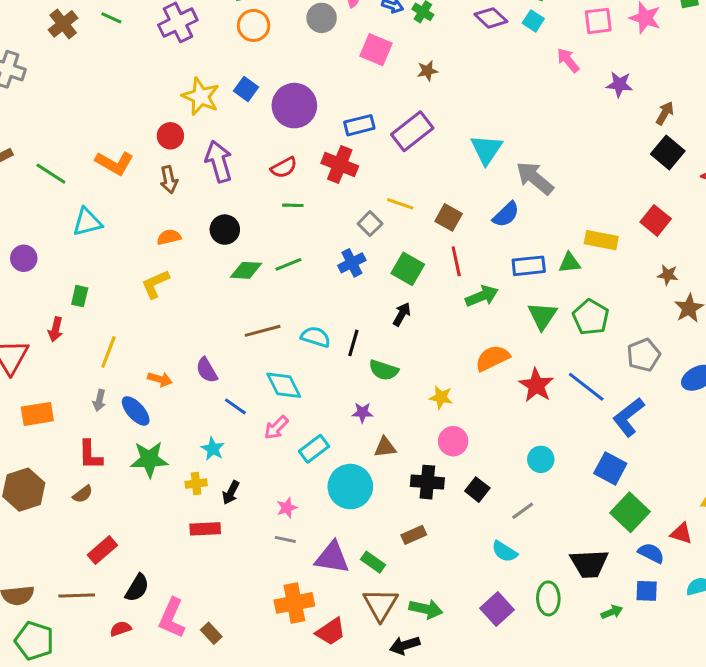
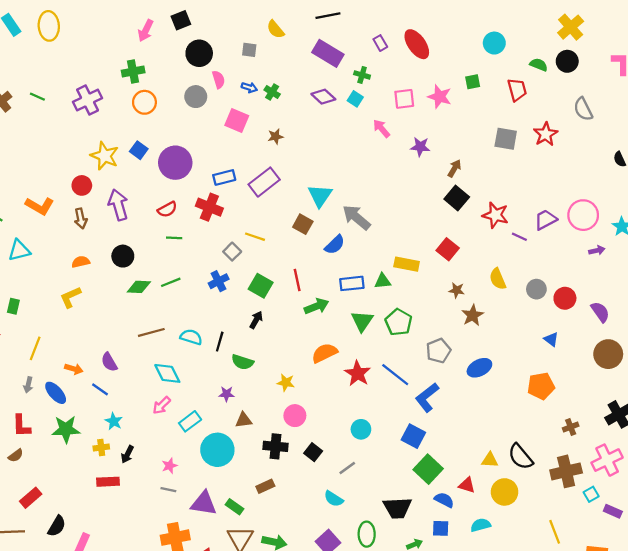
brown square: (449, 217) -> (303, 224), moved
blue line: (235, 406) -> (100, 389), moved

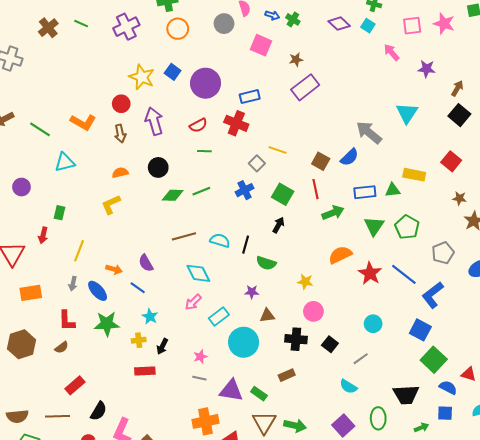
purple rectangle: (264, 182) -> (305, 87), moved
cyan triangle: (320, 196) -> (407, 113), moved
brown square: (303, 224) -> (321, 161), moved

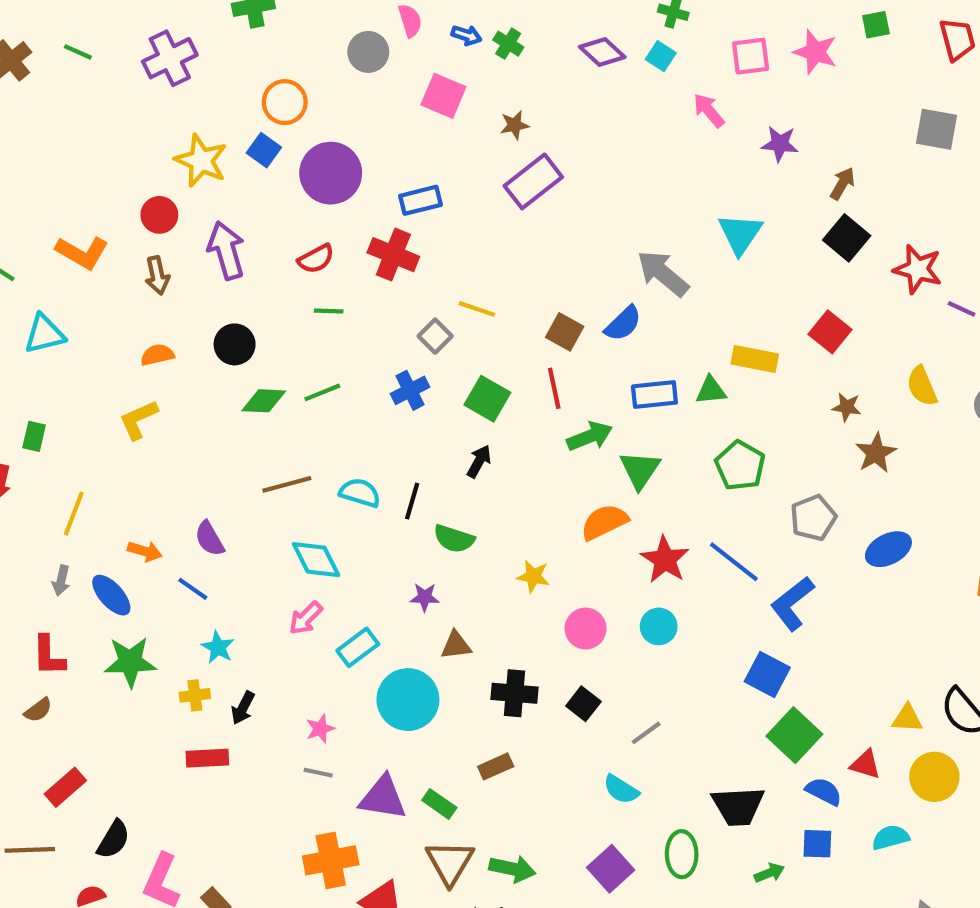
orange circle: (178, 29) -> (285, 102), moved
green triangle: (374, 226) -> (640, 470), moved
pink circle: (313, 311) -> (586, 629), moved
cyan circle: (373, 324) -> (659, 626), moved

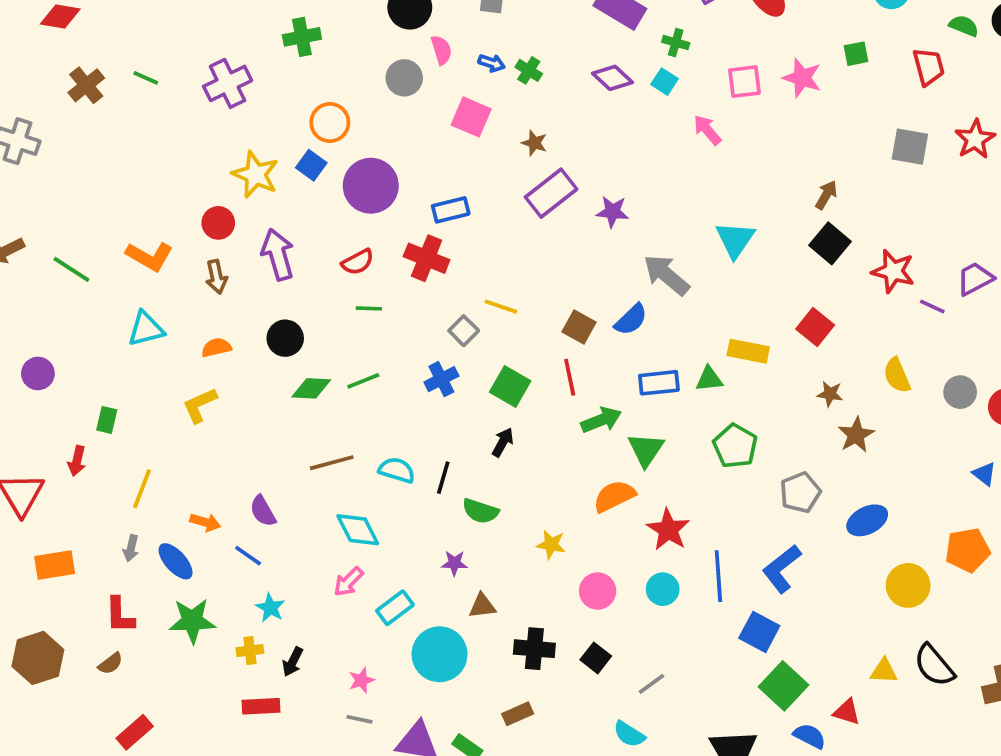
brown star: (515, 125) -> (534, 143), turned 30
purple star: (780, 144) -> (612, 212), moved
cyan triangle: (44, 334) -> (146, 329), moved
blue line: (734, 562) -> (718, 576), moved, turned 48
yellow circle: (934, 777) -> (908, 585), moved

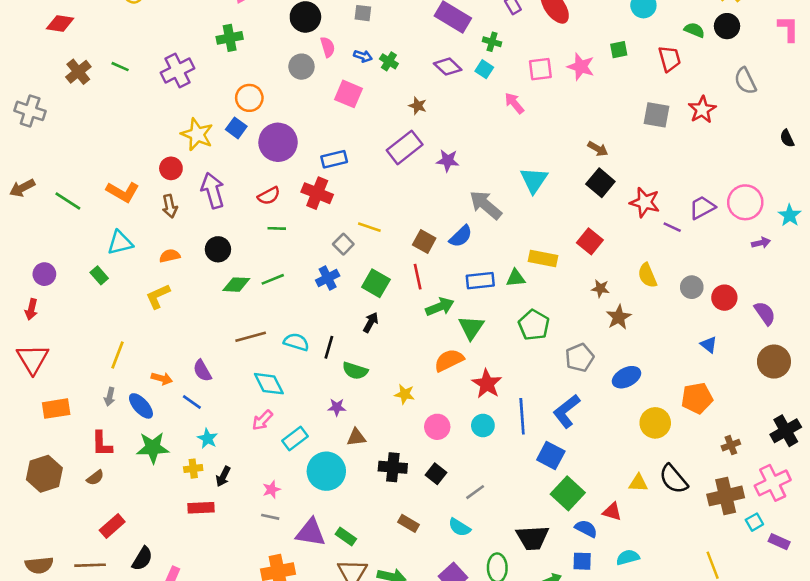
brown star: (534, 143) -> (418, 106), moved
brown arrow: (826, 195) -> (598, 149), turned 90
green rectangle: (107, 420) -> (99, 275), moved, turned -54
red arrow: (77, 461) -> (31, 309), moved
brown rectangle: (518, 714) -> (409, 523), moved, turned 54

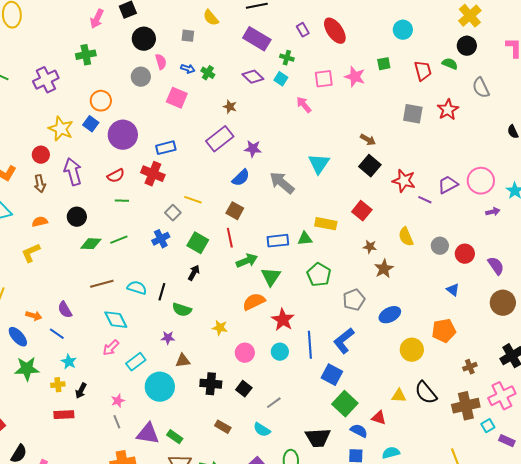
green semicircle: (694, 30) -> (450, 64), moved
blue semicircle: (461, 236) -> (241, 178), moved
gray line: (270, 517) -> (117, 422), turned 56

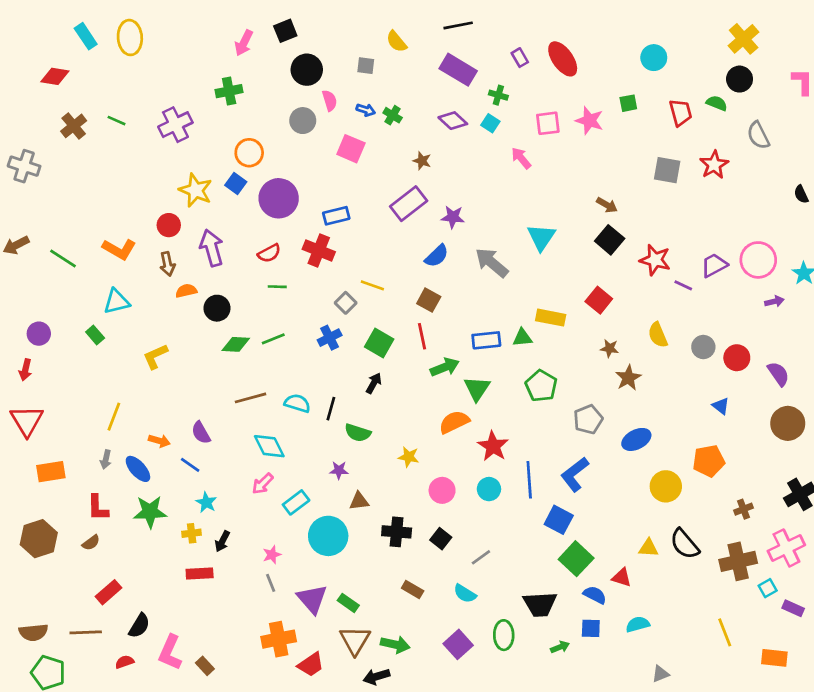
orange semicircle: (40, 222) -> (186, 291), moved
purple triangle: (148, 434) -> (312, 599), turned 40

